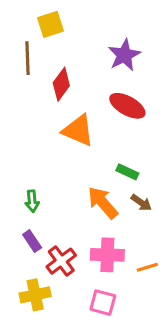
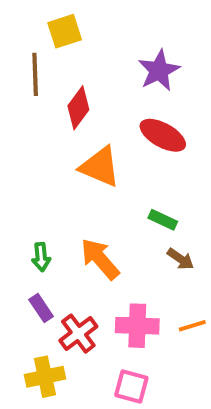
orange arrow: (103, 203) -> (100, 259), moved
orange line: (147, 267) -> (192, 326), moved

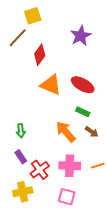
brown line: (35, 74) -> (18, 38), turned 45
red ellipse: (163, 135) -> (83, 85), moved
orange arrow: (100, 259) -> (66, 132), moved

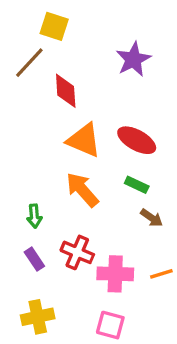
yellow square: (33, 16) -> (54, 26), turned 36
red diamond: (40, 55) -> (66, 91), turned -40
orange arrow: (66, 132) -> (82, 190), moved
red cross: (40, 170) -> (77, 252), moved, turned -30

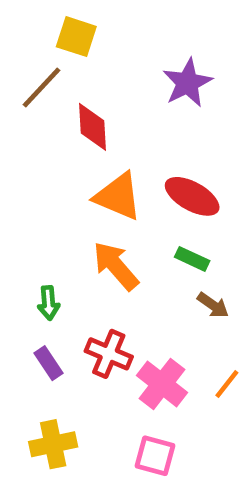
pink cross: (115, 274) -> (162, 384), turned 36
orange line: (161, 274) -> (227, 384), turned -35

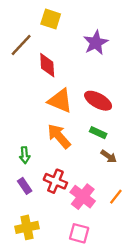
yellow square: (76, 37) -> (51, 19), moved

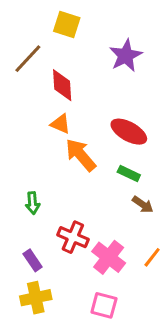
orange triangle: (60, 101) -> (61, 124), moved, size x0.6
orange arrow: (59, 136) -> (81, 155), moved
purple rectangle: (25, 186) -> (33, 260), moved

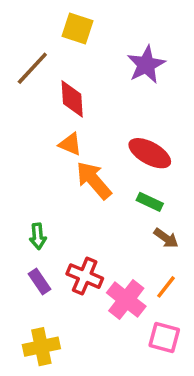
orange line: (152, 257) -> (166, 287), moved
purple rectangle: (33, 260) -> (40, 281), moved
pink square: (104, 305) -> (164, 338), moved

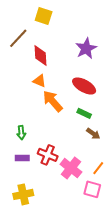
purple star: (146, 65) -> (86, 48), moved
purple rectangle: (40, 281) -> (22, 158), turned -56
orange line: (166, 287) -> (98, 168), moved

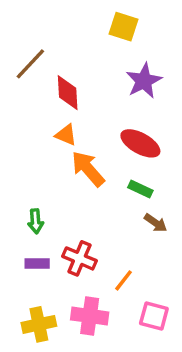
yellow square: (44, 16) -> (123, 27), moved
pink cross: (71, 168) -> (90, 316), moved, turned -30
orange line: (98, 168) -> (123, 280), moved

